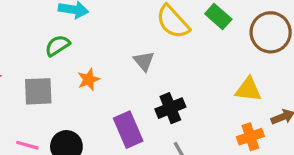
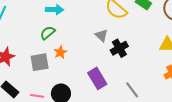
orange star: (89, 79) -> (60, 52), moved
black cross: (170, 108) -> (119, 48), moved

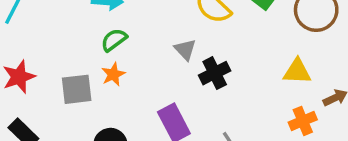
green semicircle: (48, 33) -> (114, 40), moved

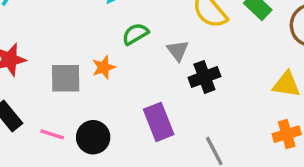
green semicircle: (114, 40) -> (135, 34), moved

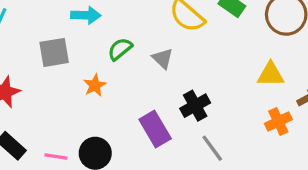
black cross: (204, 77) -> (195, 106), moved
gray square: (66, 78) -> (54, 52), moved

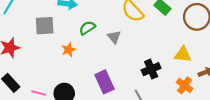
black cross: (195, 106) -> (151, 69), moved
orange cross: (278, 121) -> (185, 85), turned -35

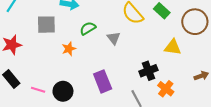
yellow triangle: (183, 55) -> (173, 47), moved
orange cross: (185, 85) -> (166, 89), moved

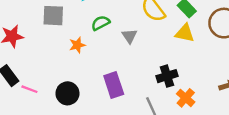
yellow triangle: (173, 47) -> (185, 33), moved
pink line: (38, 90) -> (29, 89), moved

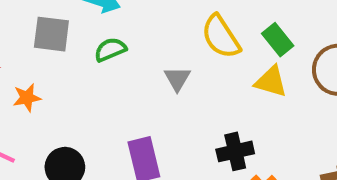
green semicircle: (101, 23) -> (110, 50), moved
orange star: (77, 45) -> (27, 98), moved

